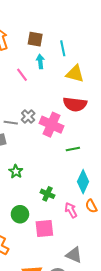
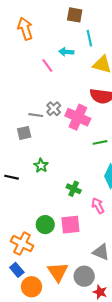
brown square: (35, 39) -> (75, 15), moved
cyan arrow: (40, 62) -> (66, 52), turned -80
green circle: (20, 214) -> (45, 225), moved

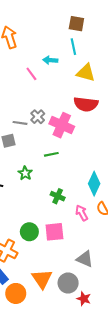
brown square: (75, 15) -> (76, 24), moved
green line: (100, 142) -> (51, 154), moved

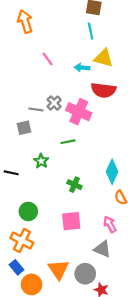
cyan arrow: (50, 60) -> (82, 68), moved
pink arrow: (82, 213) -> (110, 224), moved
green circle: (29, 232) -> (28, 211), moved

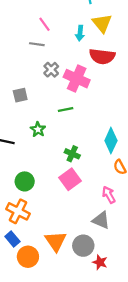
yellow triangle: (103, 58) -> (102, 23), turned 36
cyan arrow: (82, 68) -> (80, 33), turned -88
gray line: (36, 109) -> (37, 44), moved
pink square: (71, 221) -> (70, 179), moved, turned -30

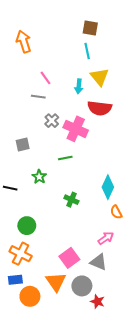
pink square: (70, 179) -> (69, 258), moved
pink arrow: (109, 195) -> (106, 238), turned 84
blue rectangle: (12, 239) -> (15, 280), turned -56

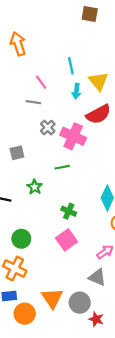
brown square: (90, 28) -> (90, 14), moved
cyan line: (87, 51) -> (71, 66), moved
red semicircle: (100, 108) -> (98, 114), turned -35
pink square: (69, 258) -> (67, 240), moved

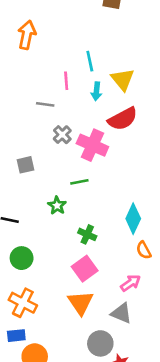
orange arrow: (18, 44) -> (27, 35), turned 30
pink line: (41, 82) -> (66, 81), moved, turned 32
green star: (35, 187) -> (57, 206), moved
green circle: (21, 239) -> (22, 258), moved
orange triangle: (52, 298) -> (81, 303), moved

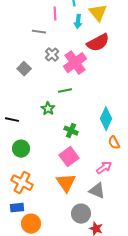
pink cross: (92, 145) -> (75, 63), turned 30
gray square: (25, 165) -> (24, 69), moved, turned -32

